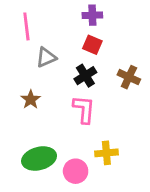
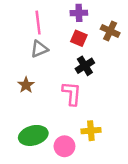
pink line: (26, 26) -> (38, 23), moved
black cross: (85, 76) -> (85, 66), moved
brown cross: (129, 77) -> (110, 31), moved

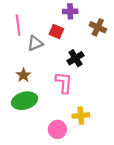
pink line: (38, 23) -> (18, 25), moved
red square: (79, 38) -> (56, 32), moved
green ellipse: (33, 135) -> (24, 101), moved

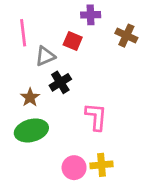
black cross: (76, 58) -> (60, 82), moved
pink L-shape: (64, 83) -> (96, 117), moved
yellow cross: (81, 116) -> (102, 165), moved

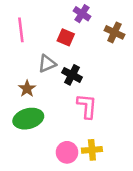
purple cross: (91, 15) -> (82, 14), turned 35
gray triangle: (45, 56) -> (47, 64), moved
black cross: (60, 82) -> (72, 75), moved, turned -30

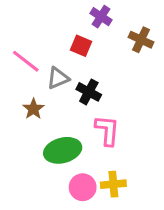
pink line: (21, 30) -> (26, 61), moved, turned -45
green ellipse: (28, 119) -> (63, 150), moved

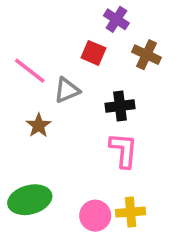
brown cross: (141, 40) -> (146, 55), moved
black cross: (89, 92) -> (120, 106), moved, turned -35
green ellipse: (63, 150) -> (30, 200), moved

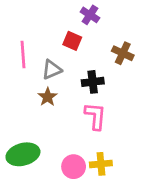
brown cross: (146, 55) -> (123, 53), moved
pink line: (30, 71) -> (23, 55), turned 48
brown star: (39, 125) -> (48, 97), moved

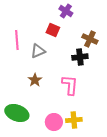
black cross: (93, 82) -> (80, 57), moved
brown star: (48, 97) -> (35, 80), moved
green ellipse: (23, 154) -> (17, 113), turned 35

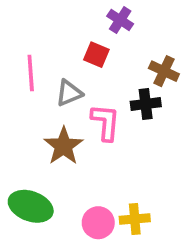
brown star: (35, 80) -> (64, 146), size x1.5
pink L-shape: (70, 85) -> (106, 122), moved

